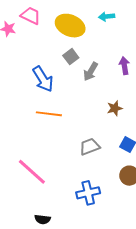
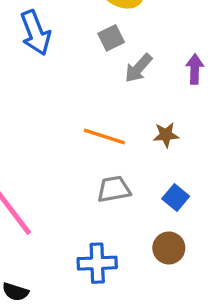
blue arrow: (43, 79) -> (36, 33), moved
orange line: (49, 114) -> (104, 136), moved

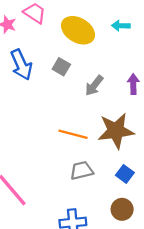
gray square: (111, 38) -> (61, 67), moved, turned -30
brown star: (166, 135) -> (116, 131), size x2.0

